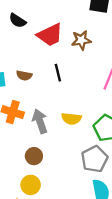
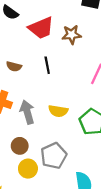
gray pentagon: (95, 159) -> (54, 156), moved
yellow circle: (31, 185) -> (28, 169), moved

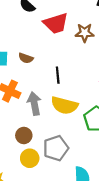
black line: (47, 65) -> (58, 75), moved
yellow semicircle: (58, 111) -> (64, 105), size x1.4

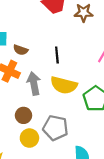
brown semicircle: (26, 58) -> (21, 50), moved
gray pentagon: (56, 148) -> (55, 128), turned 30

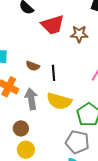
brown semicircle: (21, 50) -> (33, 66), moved
gray pentagon: (55, 128) -> (77, 142), moved

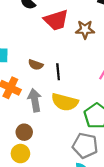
yellow circle: (26, 150) -> (20, 154), moved

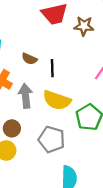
gray pentagon: (85, 146) -> (52, 139), moved

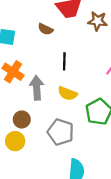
brown semicircle: (29, 59) -> (45, 29), moved
yellow semicircle: (57, 100) -> (67, 93), size x0.7

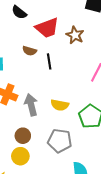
brown star: (98, 21) -> (75, 35), turned 30
black line: (64, 61) -> (49, 61), moved

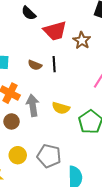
brown semicircle: (29, 51) -> (35, 65), moved
brown circle: (23, 136) -> (12, 121), moved
gray pentagon: (60, 141) -> (49, 156), moved

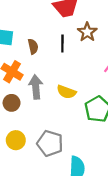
brown star: (82, 40) -> (87, 32), moved
brown semicircle: (35, 65) -> (33, 46), moved, turned -128

